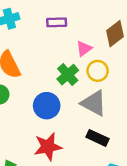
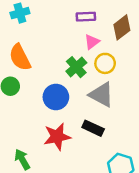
purple rectangle: (57, 22) -> (86, 17), moved
black rectangle: (98, 138) -> (93, 128), moved

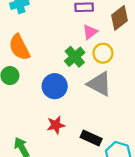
black rectangle: (93, 128) -> (91, 138), moved
red star: (57, 137) -> (56, 125), size x0.7

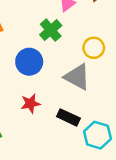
yellow circle: (103, 53) -> (94, 48), moved
gray triangle: (99, 84) -> (77, 77), moved

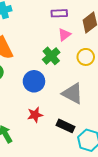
yellow circle: (94, 48) -> (86, 57), moved

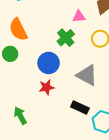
pink triangle: (64, 35) -> (79, 16), turned 32
red star: (35, 115) -> (47, 87), moved

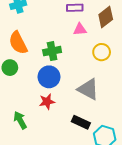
green cross: (66, 38) -> (52, 51), moved, turned 30
green arrow: (20, 116) -> (20, 120), moved

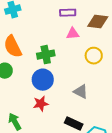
brown diamond: (106, 17) -> (98, 22), turned 45
gray triangle: (88, 89) -> (81, 92), size x0.7

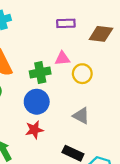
pink triangle: (73, 34) -> (62, 58), moved
yellow circle: (94, 56) -> (82, 74), moved

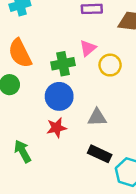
pink triangle: (62, 58) -> (88, 48), turned -35
gray triangle: (81, 116) -> (97, 117), moved, turned -30

